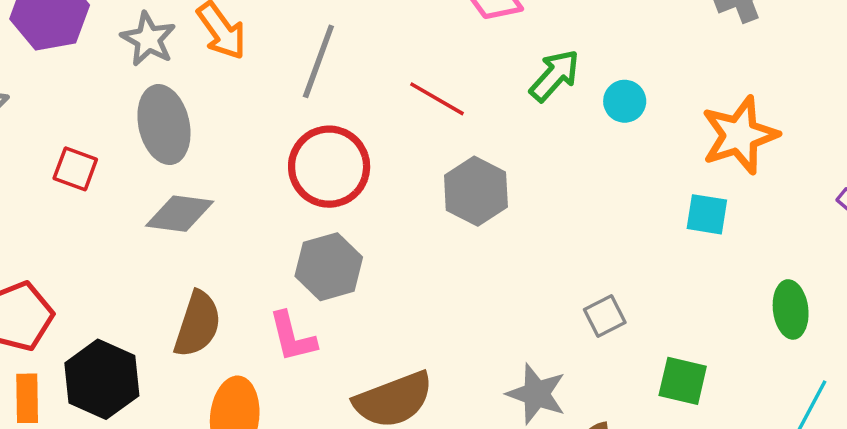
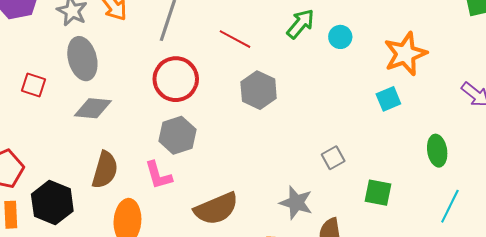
cyan square: (707, 214) -> (388, 99), turned -30

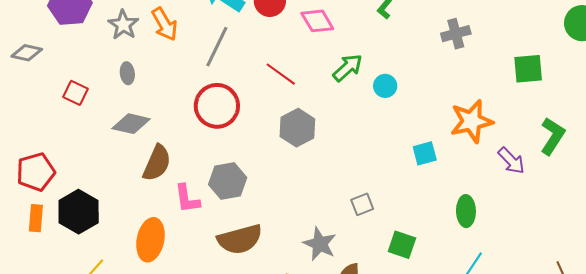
orange star: (405, 54) -> (472, 121), moved
gray ellipse: (82, 59) -> (127, 73), size x0.5
gray hexagon: (177, 135) -> (228, 181), moved
brown semicircle: (105, 170) -> (157, 163), moved

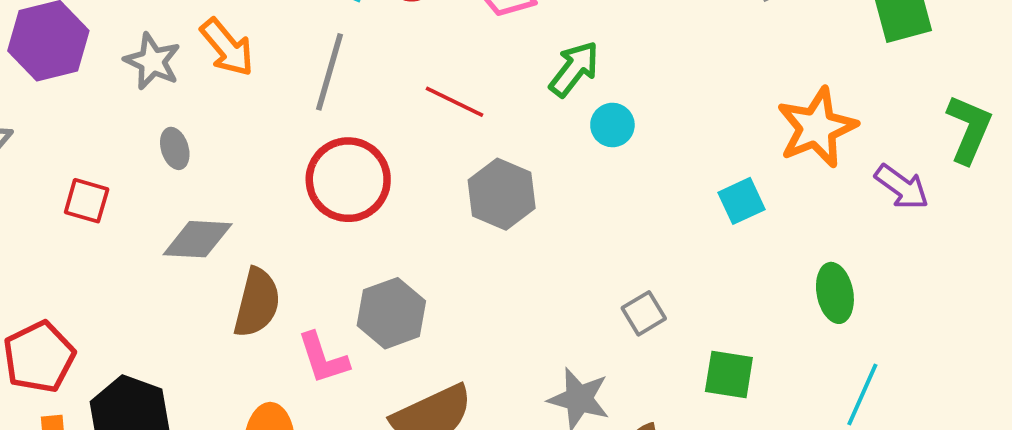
cyan circle: (385, 86) -> (612, 125), moved

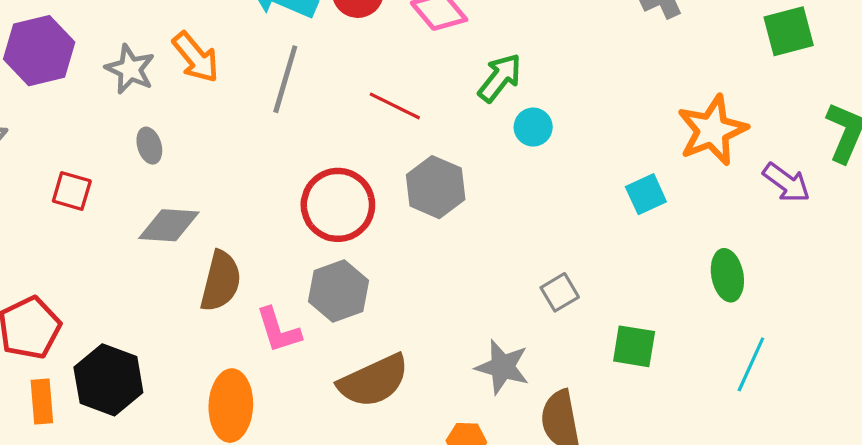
red circle: (348, 180) -> (338, 205), moved

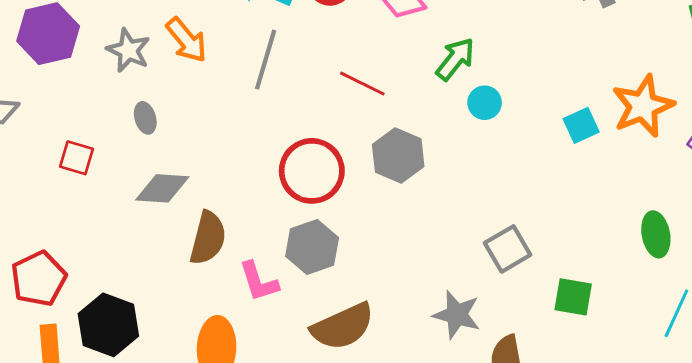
cyan square: (646, 194) -> (581, 125), moved
gray square: (560, 292) -> (508, 249), size x1.4

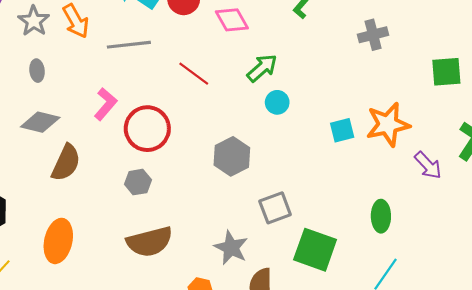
gray line: (266, 60) -> (129, 45), turned 57
gray hexagon: (398, 155) -> (232, 156), moved
gray hexagon: (312, 247) -> (138, 182), size x0.7
pink L-shape: (259, 281) -> (106, 104), moved, turned -132
green square: (573, 297) -> (315, 250), size x1.5

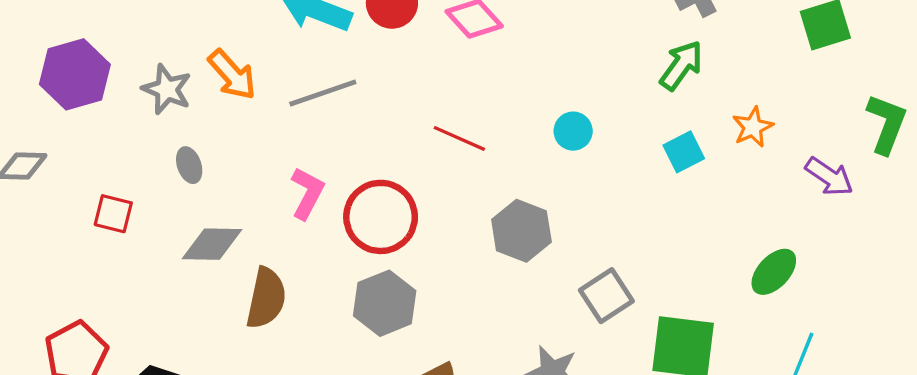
green arrow: (262, 68) -> (681, 65), moved
red line: (194, 74) -> (459, 138), moved
orange star: (388, 124) -> (753, 127), size x0.6
gray hexagon: (138, 182) -> (385, 303), size x1.5
green ellipse: (381, 216) -> (774, 272), turned 56

